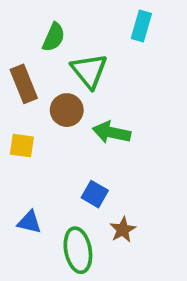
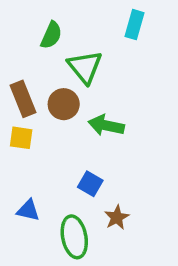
brown rectangle: (24, 84) -> (23, 99), moved

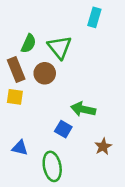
green semicircle: (51, 35) -> (29, 43), moved
green arrow: (106, 125) -> (83, 109), moved
brown star: (117, 217) -> (103, 147), moved

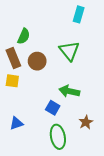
green triangle: (60, 47) -> (69, 51), moved
blue triangle: (20, 148) -> (16, 123), turned -32
green ellipse: (52, 166) -> (58, 137), moved

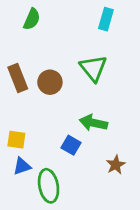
green semicircle: (24, 36) -> (32, 19), moved
yellow square: (12, 81) -> (16, 140), moved
green ellipse: (58, 137) -> (49, 186), moved

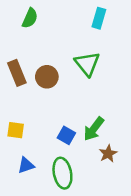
green arrow: (93, 123) -> (94, 129), moved, turned -65
blue triangle: (22, 166) -> (26, 165), moved
green ellipse: (49, 186) -> (62, 173), moved

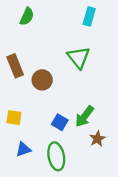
brown circle: (47, 77) -> (42, 80), moved

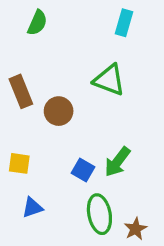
green triangle: (79, 58) -> (109, 80), turned -30
brown star: (97, 139) -> (135, 229), moved
green ellipse: (56, 156) -> (99, 214), moved

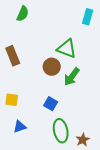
cyan rectangle: (124, 23) -> (88, 17), moved
brown circle: (59, 111) -> (52, 67), moved
green arrow: (117, 162) -> (72, 77), moved

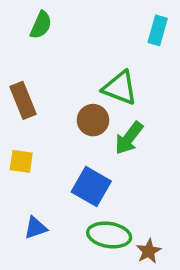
yellow square: (12, 100) -> (21, 161), moved
blue square: (51, 104) -> (91, 187), size x1.5
green ellipse: (61, 131) -> (109, 235), turned -70

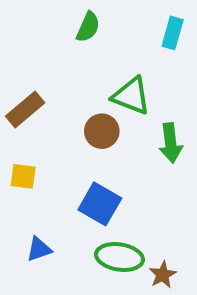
green semicircle: (41, 25) -> (88, 27), moved
brown rectangle: (23, 100) -> (25, 110), turned 72
green arrow: (129, 138) -> (171, 143), moved, turned -44

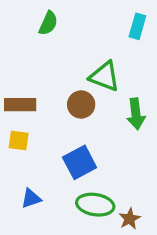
green semicircle: (88, 27) -> (48, 23), moved
brown rectangle: (25, 110) -> (20, 105), moved, turned 40
blue square: (100, 204) -> (80, 162), turned 32

